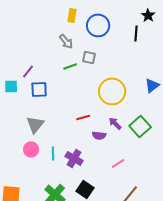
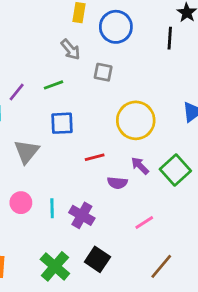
green line: (70, 66) -> (53, 85), moved
blue square: (39, 89) -> (62, 123), moved
gray triangle: (35, 124) -> (27, 152), moved

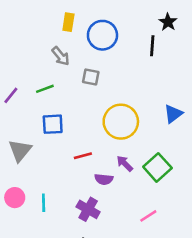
purple cross: (82, 215) -> (88, 209), moved
pink line: (144, 222) -> (148, 216), moved

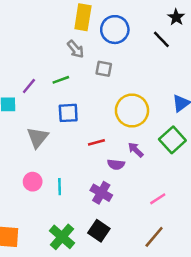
yellow rectangle: (68, 22) -> (83, 17), size x1.5
black line: (152, 46) -> (161, 39), turned -48
green square: (157, 167) -> (172, 140), moved

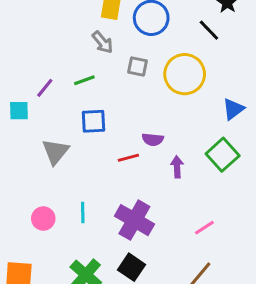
yellow circle: (132, 111) -> (185, 74), moved
purple arrow: (136, 150) -> (177, 167), turned 42
purple semicircle: (116, 164) -> (153, 139), moved
pink circle: (33, 182) -> (43, 219), moved
purple cross: (101, 193) -> (134, 220), size x1.4

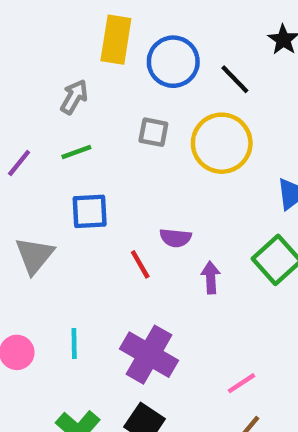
black line: (209, 30) -> (235, 79), moved
gray arrow: (103, 42) -> (74, 97), moved, turned -110
red line: (128, 158) -> (140, 264), turned 75
pink line: (204, 228) -> (242, 383), moved

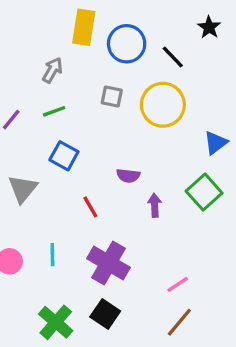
blue square: (90, 211) -> (64, 156), turned 32
red line: (140, 264) -> (90, 207), moved

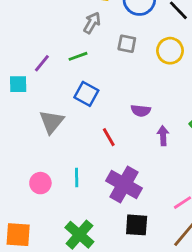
gray arrow: (52, 70) -> (92, 23), moved
yellow circle: (163, 105) -> (170, 51), size x0.7
black square: (105, 314) -> (137, 225), moved, turned -30

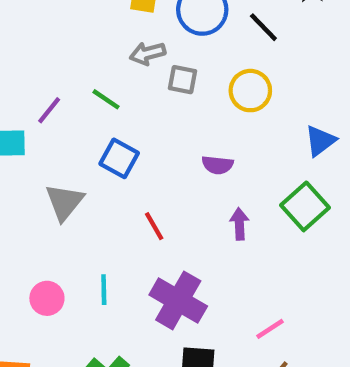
gray arrow: (92, 23) -> (148, 53), moved, turned -135
green line: (78, 56) -> (106, 99), turned 54
purple semicircle: (141, 111) -> (218, 165), moved

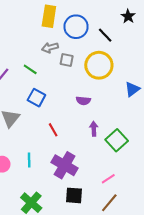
yellow circle: (250, 91) -> (99, 65), size x1.4
green square: (305, 206) -> (117, 140), moved

